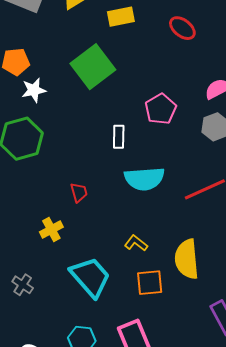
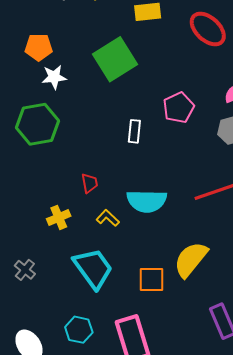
red ellipse: (182, 28) -> (208, 29), size x1.4
cyan semicircle: (144, 179) -> (147, 201), moved
yellow L-shape: (136, 243) -> (108, 218), moved
yellow semicircle: (187, 259) -> (191, 259), turned 39

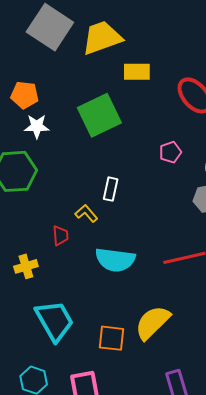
pink pentagon: (179, 108) -> (170, 152), moved, size x0.7
yellow L-shape: (108, 218) -> (86, 213), moved

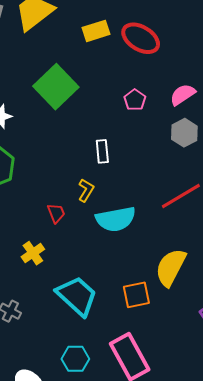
yellow rectangle: (137, 72) -> (96, 31), moved
white rectangle: (111, 189) -> (102, 151), moved
yellow L-shape: (86, 213) -> (86, 190), moved, turned 90

